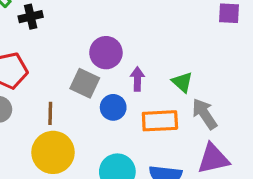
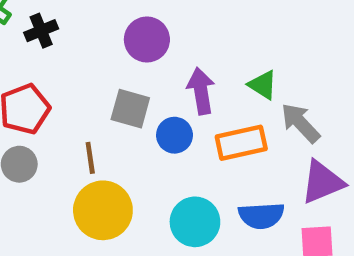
purple circle: (106, 53) -> (147, 39), moved
purple arrow: (137, 79) -> (201, 91), size x1.4

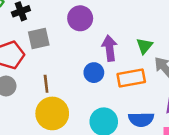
green triangle: (263, 85) -> (144, 46), turned 36
gray square: (130, 109) -> (39, 39), moved, turned -30

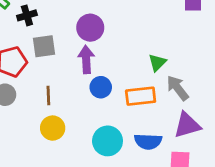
purple arrow: (110, 48) -> (86, 59), moved
yellow circle: (52, 113) -> (53, 128), size x0.7

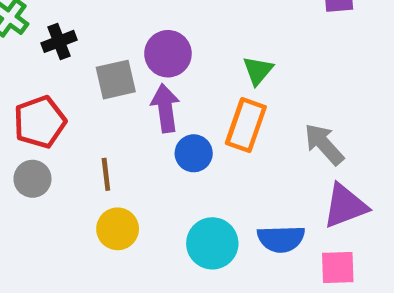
gray square: (44, 46) -> (116, 80), moved
green triangle: (157, 63) -> (258, 71), moved
orange rectangle: (141, 96) -> (246, 125), moved, turned -60

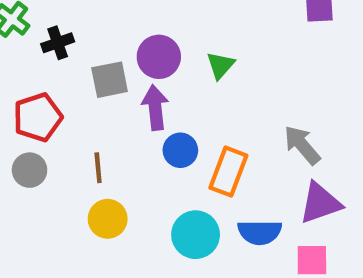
green triangle: (258, 71) -> (220, 65), moved
orange rectangle: (246, 125) -> (228, 172), moved

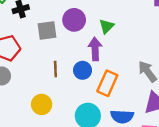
purple arrow: (155, 108) -> (95, 49), moved
brown line: (98, 168) -> (55, 69), moved

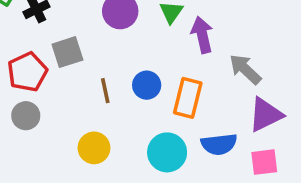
gray square: (47, 30) -> (67, 52), moved
purple arrow: (95, 49) -> (202, 35), moved

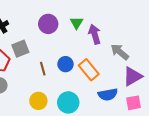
orange rectangle: (188, 98) -> (89, 70), turned -50
cyan circle: (167, 152) -> (68, 102), moved

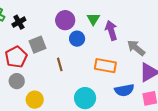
blue circle: (65, 64) -> (77, 39), moved
orange rectangle: (89, 70) -> (105, 66), turned -40
yellow circle: (38, 101) -> (35, 100), moved

